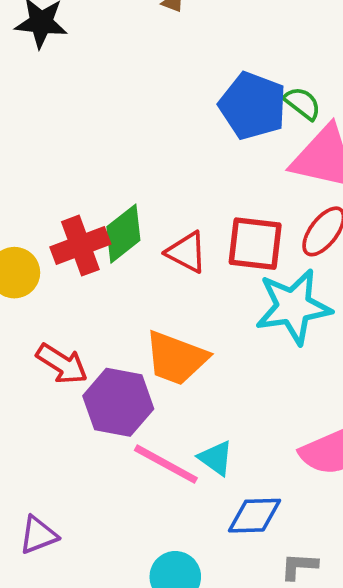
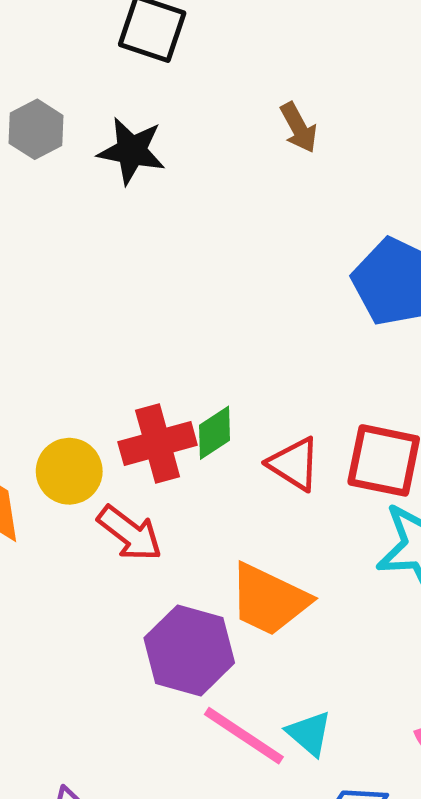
green diamond: (123, 234) -> (215, 433), size x0.7
red arrow: (62, 364) -> (130, 533), moved

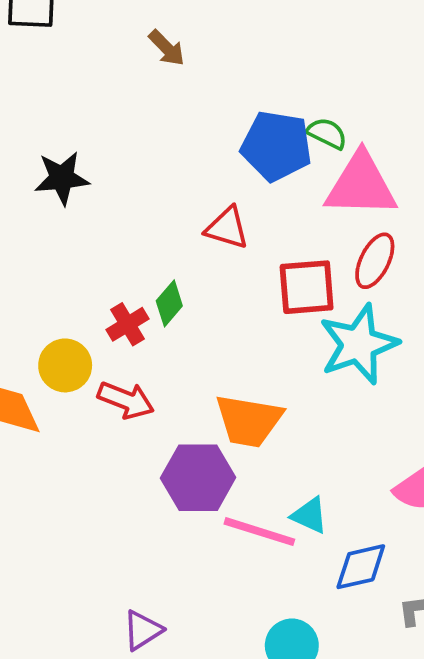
black star: (132, 151) -> (62, 178), moved
red cross: (158, 444) -> (128, 324), size x0.7
red triangle: (294, 464) -> (227, 228), moved

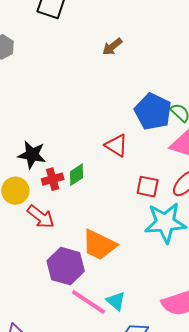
brown arrow: (167, 48) -> (112, 47), turned 80
black star: (62, 178) -> (32, 155), moved
red square: (307, 287) -> (148, 187), size x0.7

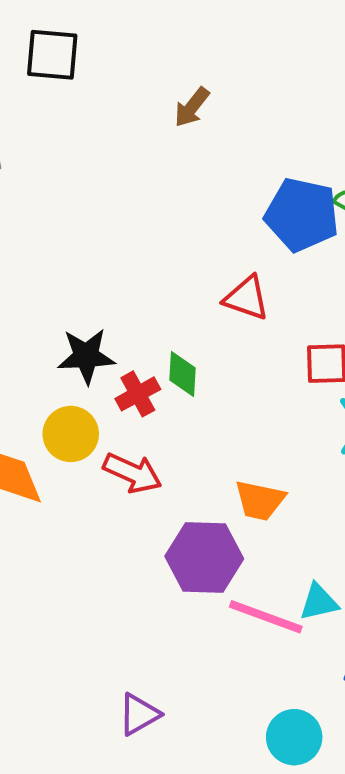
green diamond: (77, 175) -> (182, 374), turned -40
orange trapezoid: (99, 245) -> (260, 500), size x0.7
cyan triangle: (116, 301) -> (319, 602), turned -40

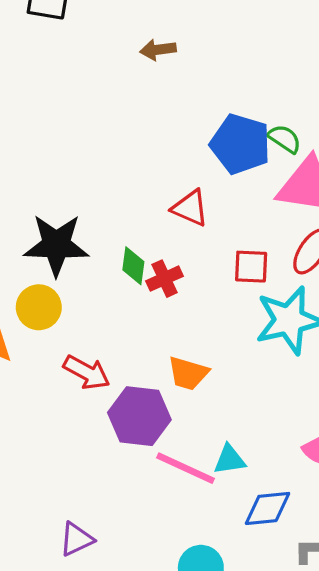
brown arrow: (192, 107) -> (158, 50), turned 40
black star: (86, 356) -> (56, 245), size x1.4
red cross: (138, 394) -> (164, 279), moved
red arrow: (132, 473) -> (87, 372), moved

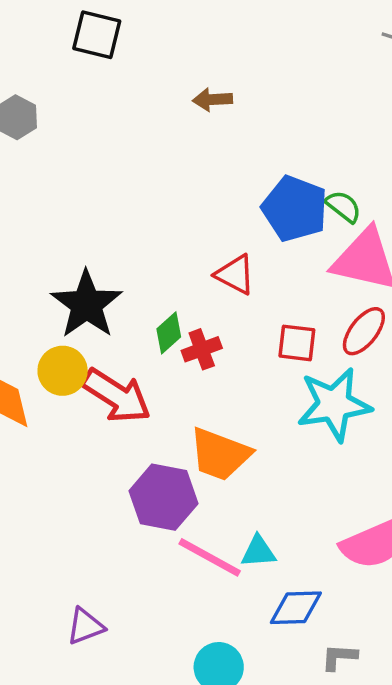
black star: (56, 245) -> (87, 304), turned 30
green diamond: (133, 266) -> (169, 333), turned 36
red arrow: (87, 372) -> (116, 396), moved, size x1.4
orange trapezoid: (188, 373) -> (220, 454), size x1.4

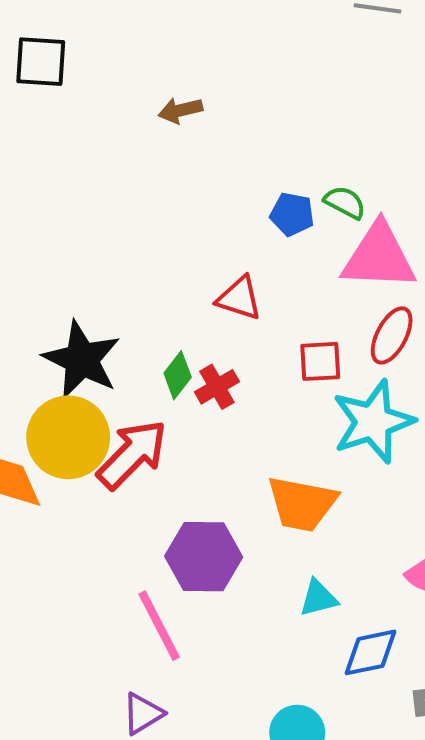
blue pentagon: (295, 209) -> (292, 214), size x0.6
yellow circle: (63, 371) -> (68, 437), size x1.5
red arrow: (116, 396) -> (132, 454), turned -68
orange trapezoid: (220, 454) -> (302, 504), moved
pink line: (210, 557) -> (159, 626), moved, turned 44

